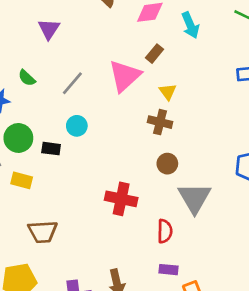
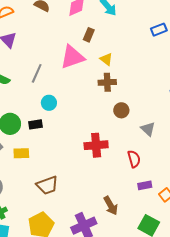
pink triangle: (125, 76) -> (72, 57), turned 40
gray triangle: (194, 198) -> (148, 129), size x0.6

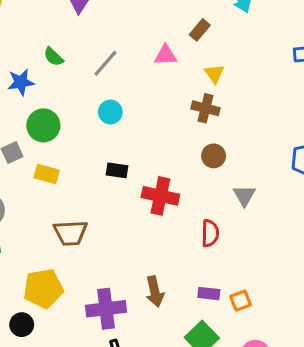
pink triangle: (72, 57) -> (166, 55), size x0.6
black rectangle: (35, 124) -> (117, 170), moved
purple rectangle: (145, 185) -> (209, 294), moved

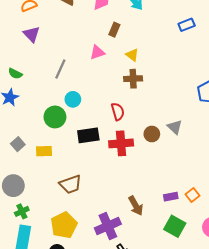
green semicircle: (53, 57) -> (15, 74), moved
green circle: (43, 125) -> (55, 117), moved
brown circle: (214, 156) -> (152, 134), moved
black rectangle: (117, 170) -> (88, 135), size x1.5
red semicircle: (210, 233) -> (118, 112), moved

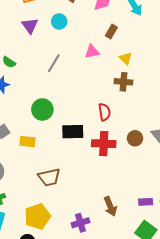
cyan circle: (73, 99) -> (59, 21), moved
purple cross: (108, 226) -> (80, 223), size x0.7

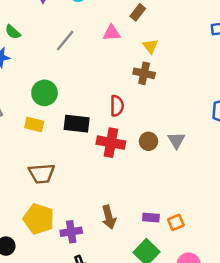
yellow rectangle: (27, 142) -> (34, 124), moved
yellow pentagon: (38, 216) -> (39, 219), moved, turned 30

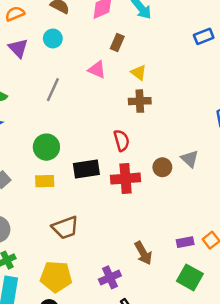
pink triangle: (112, 33) -> (97, 70), turned 42
yellow pentagon: (39, 219) -> (56, 277), moved

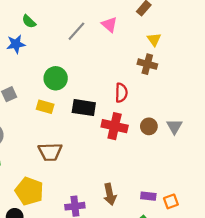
pink triangle: (97, 70) -> (109, 25), moved

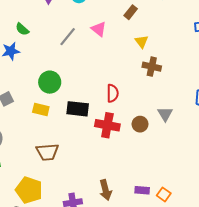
brown cross: (147, 64) -> (152, 67), moved
gray triangle: (174, 126) -> (165, 114), moved
orange square: (171, 201) -> (164, 194), turned -32

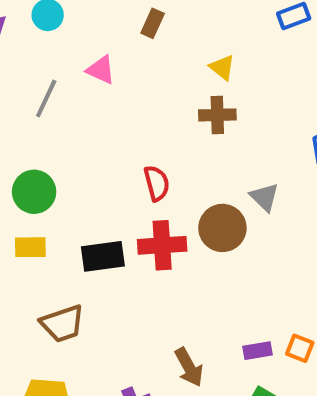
yellow triangle: (142, 42) -> (222, 67), moved
black rectangle: (78, 109) -> (103, 256), moved
brown circle: (140, 124) -> (222, 228), size x1.5

